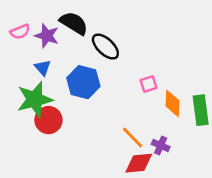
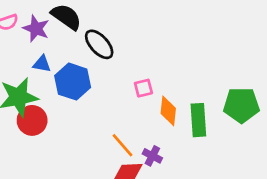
blue triangle: (43, 68) -> (42, 64), moved, turned -42

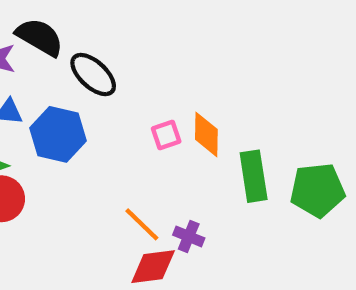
green pentagon: (241, 105) -> (317, 190), moved
orange diamond: (168, 111) -> (206, 134), moved

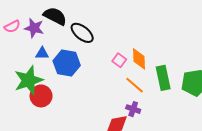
pink square: (166, 135) -> (119, 60), turned -32
orange line: (142, 224) -> (135, 85), moved

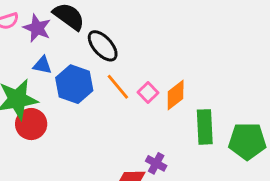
orange diamond: (139, 59) -> (176, 95), turned 45
orange line: (135, 85) -> (118, 87), moved

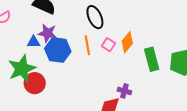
purple star: (37, 28) -> (48, 33), moved
black ellipse: (103, 46) -> (95, 17), moved, turned 30
orange line: (118, 87) -> (87, 45), turned 42

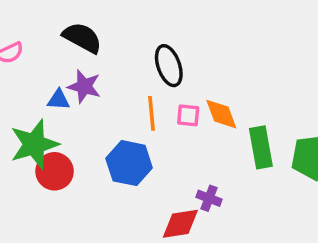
orange diamond: (127, 42) -> (221, 114), turned -65
pink square: (108, 45) -> (188, 115), turned -32
blue hexagon: (58, 50) -> (129, 163), moved

